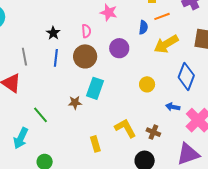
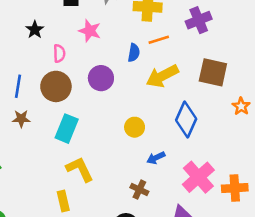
black star: (53, 33) -> (35, 30), moved
brown star: (75, 103) -> (21, 119), moved
blue arrow: (173, 107) -> (156, 158), moved, turned -40
yellow L-shape: (125, 128) -> (80, 169), moved

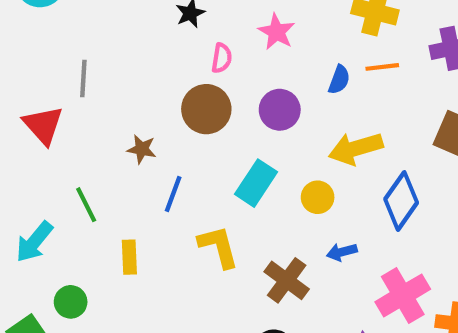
yellow arrow: (162, 76) -> (356, 148), moved
blue line: (18, 86) -> (173, 194), moved
cyan rectangle: (67, 129) -> (256, 183), moved
brown cross: (139, 190) -> (287, 280), moved, size x1.5
yellow rectangle: (63, 201) -> (129, 257), moved

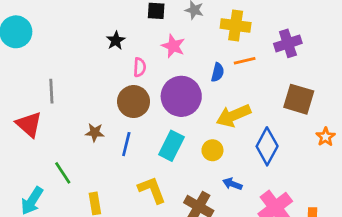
purple circle: (280, 110) -> (181, 96), size x1.5
blue line: (173, 194) -> (126, 144), moved
blue arrow: (342, 252) -> (232, 184), turned 42

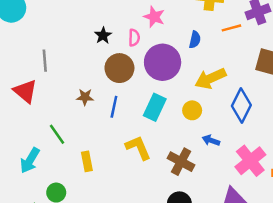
black star: (116, 40) -> (103, 35), moved
orange line: (245, 61) -> (231, 28), moved
pink semicircle: (140, 67) -> (134, 38), moved

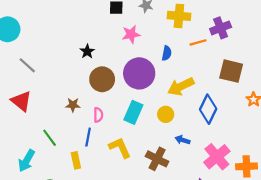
pink star: (154, 17) -> (131, 34), turned -30
pink semicircle: (134, 38) -> (98, 115), moved
gray line: (45, 61) -> (27, 65), moved, turned -42
blue line: (114, 107) -> (88, 137), moved

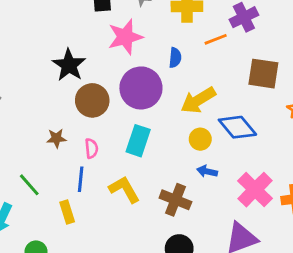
pink star: (131, 34) -> (125, 37), size x1.4
black star: (87, 51) -> (69, 65), size x1.6
blue diamond: (208, 109) -> (237, 127), turned -60
yellow circle: (166, 114) -> (200, 139), moved

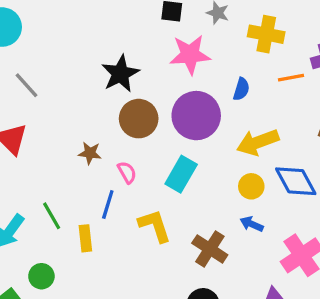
pink semicircle: (91, 148) -> (127, 172), turned -36
green line: (29, 185) -> (52, 216), moved

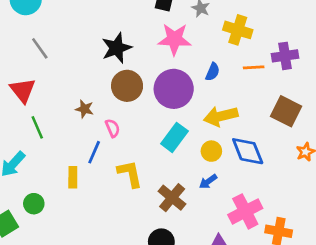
cyan rectangle: (181, 174) -> (174, 137), moved
green line: (52, 216) -> (37, 127), moved
blue arrow: (252, 224) -> (208, 182), turned -66

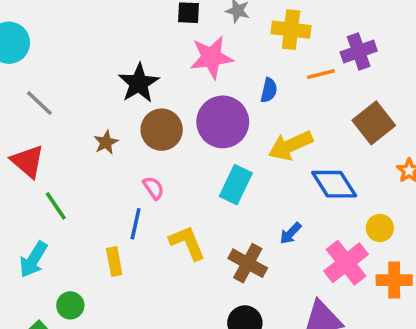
brown star: (84, 109) -> (106, 142), moved, turned -30
brown square: (286, 111) -> (374, 123), turned 36
yellow circle: (211, 151) -> (380, 228), moved

